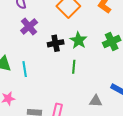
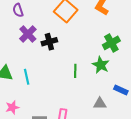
green star: (78, 40) -> (101, 65), moved
black cross: (56, 43) -> (49, 42), moved

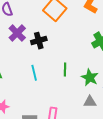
green star: (101, 65) -> (90, 77), moved
cyan line: (27, 77) -> (34, 73), moved

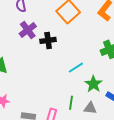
green line: (65, 69) -> (71, 103), moved
cyan line: (34, 73) -> (76, 68), moved, turned 63

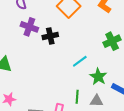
purple cross: (28, 30) -> (29, 27), turned -30

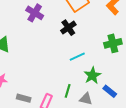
black cross: (50, 36) -> (68, 28), moved, turned -35

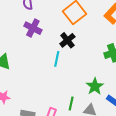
cyan line: (77, 57) -> (57, 59), moved, turned -49

